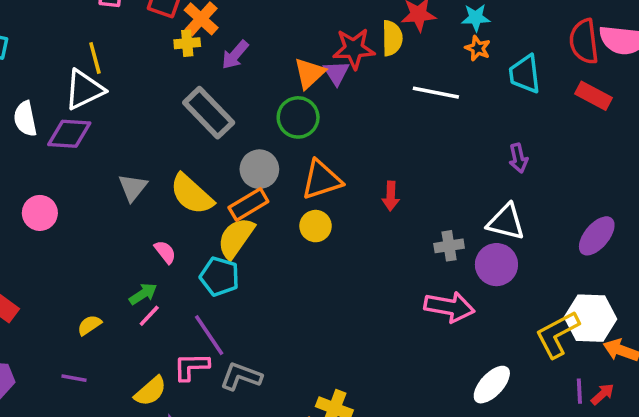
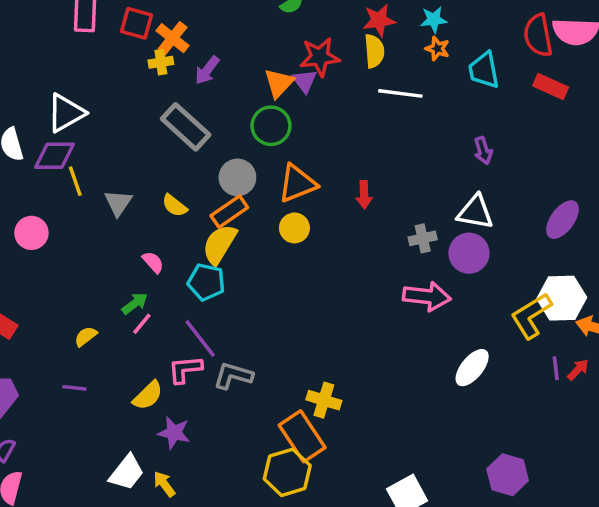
yellow semicircle: (392, 38) -> (374, 51), moved
yellow line: (95, 58) -> (75, 181), moved
yellow semicircle: (192, 194) -> (175, 206), size x0.6

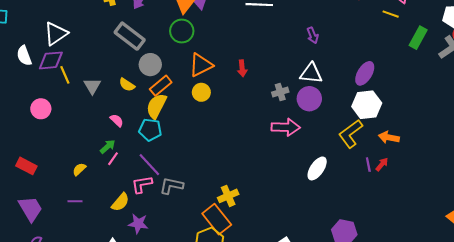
gray circle: (237, 177) -> (150, 65), moved
white hexagon: (562, 298) -> (367, 105), moved
yellow cross: (324, 400) -> (228, 196), turned -36

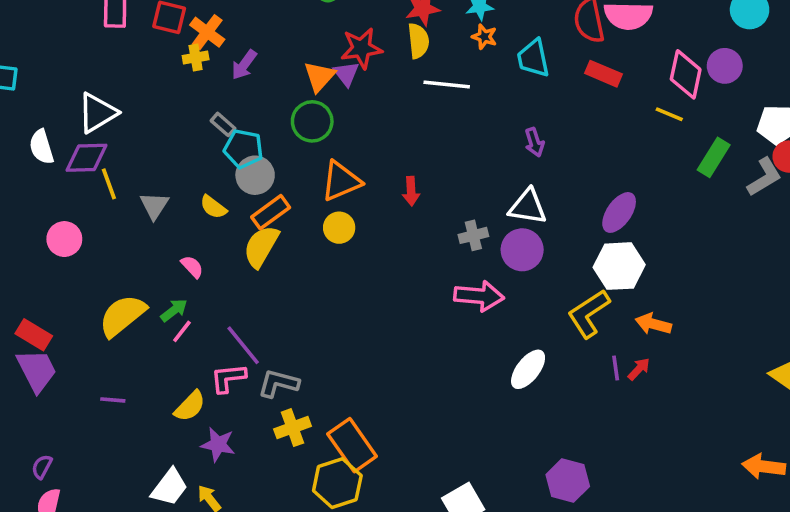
gray rectangle: (130, 36) -> (223, 124), size x0.5
cyan pentagon: (150, 130) -> (243, 149), moved
yellow semicircle: (79, 169) -> (122, 316), moved, size x2.0
yellow cross: (228, 196) -> (292, 428), moved
purple trapezoid: (30, 209) -> (37, 370), moved

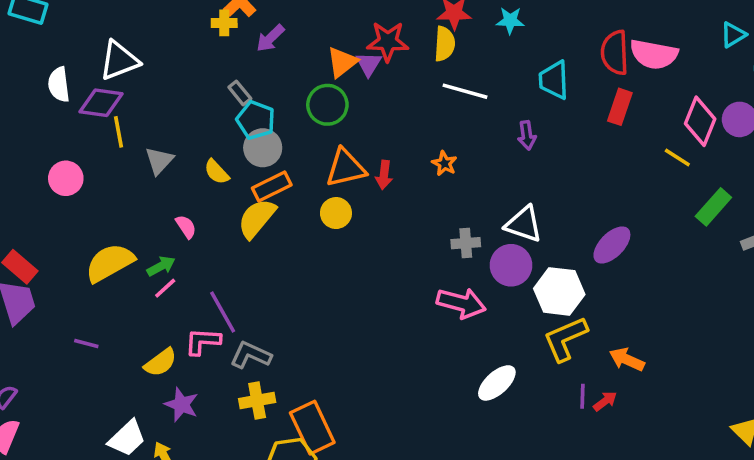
orange star: (484, 37) -> (444, 163), moved
red rectangle: (604, 74) -> (620, 107), turned 76
purple arrow: (534, 142) -> (527, 135), moved
red arrow: (411, 191) -> (384, 175), moved
white hexagon: (619, 266) -> (559, 291), moved

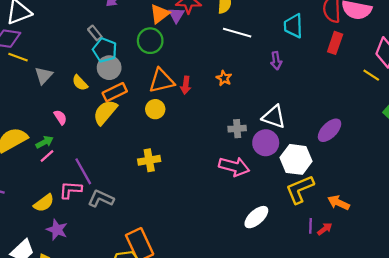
yellow line: (118, 132) -> (18, 57), turned -60
yellow cross: (257, 401) -> (149, 160), moved

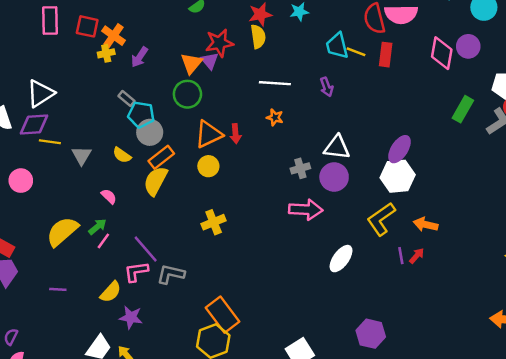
white line: (237, 33) -> (275, 83), moved
yellow line: (371, 75) -> (356, 52), moved
white hexagon: (296, 159) -> (398, 176), moved

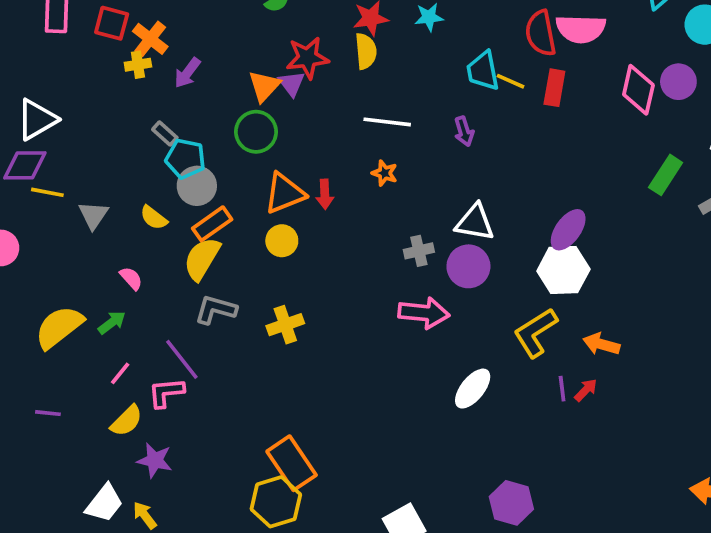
pink line: (103, 241) -> (120, 373), moved
gray L-shape: (171, 274) -> (216, 310), moved

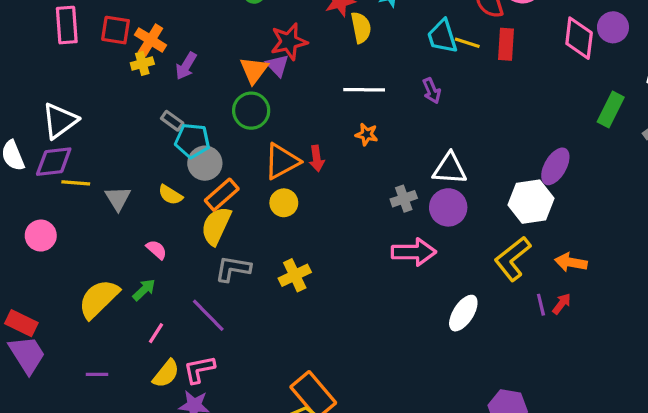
yellow semicircle: (366, 51) -> (361, 28), moved
purple ellipse: (568, 230) -> (555, 166), moved
pink L-shape: (166, 393) -> (199, 369), moved

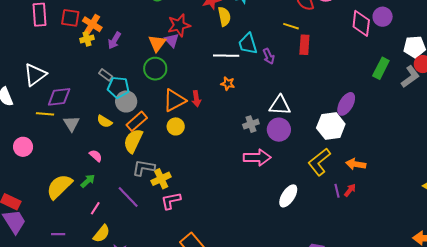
cyan trapezoid: (442, 36) -> (248, 44), moved
red rectangle: (506, 44) -> (304, 45), moved
purple diamond: (54, 162) -> (59, 97), moved
yellow cross: (295, 275) -> (161, 179), moved
pink L-shape: (199, 369) -> (171, 201), moved

